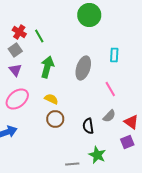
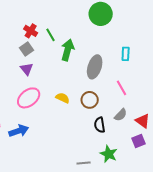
green arrow: (47, 67) -> (68, 50), moved
brown circle: (55, 119) -> (90, 100), moved

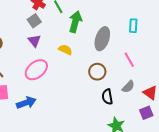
yellow semicircle: (63, 98) -> (65, 50), moved

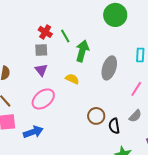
gray square: (34, 21) -> (41, 50), turned 32
pink line: (129, 60) -> (136, 89), turned 63
brown circle: (97, 72) -> (96, 116), moved

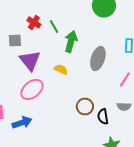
gray square: (41, 50) -> (15, 40), moved
purple triangle: (41, 70) -> (30, 60), size x1.6
gray semicircle: (135, 116) -> (124, 106), turned 48

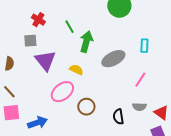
red cross: (34, 22) -> (38, 20), moved
gray ellipse: (98, 58) -> (113, 59), turned 45
pink ellipse: (32, 90) -> (62, 92), moved
brown circle: (85, 106) -> (86, 107), moved

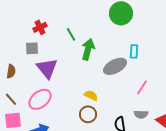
red cross: (38, 20) -> (40, 27), turned 32
cyan rectangle: (144, 46) -> (134, 51), moved
yellow semicircle: (76, 70) -> (91, 95), moved
pink ellipse: (62, 92) -> (40, 99), moved

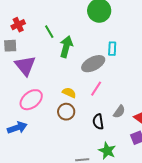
pink line: (142, 87) -> (96, 89), moved
pink ellipse: (40, 99) -> (31, 100), moved
gray semicircle: (141, 114) -> (119, 112), turned -56

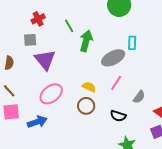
gray semicircle: (119, 112) -> (139, 97), moved
black semicircle: (98, 122) -> (118, 116), turned -63

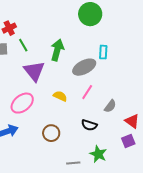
green line: (69, 26) -> (23, 45), moved
purple triangle: (45, 60) -> (34, 71), moved
brown circle: (86, 106) -> (51, 133), moved

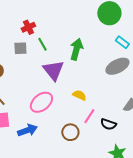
cyan rectangle: (103, 52) -> (122, 42), moved, turned -56
gray ellipse: (84, 67) -> (117, 66), moved
pink line: (87, 92) -> (89, 116), moved

